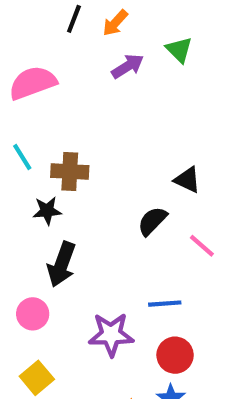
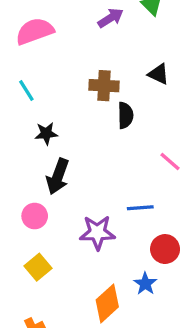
brown cross: (70, 172) -> (104, 86), moved
black triangle: (187, 180) -> (158, 74), moved
black semicircle: (152, 221) -> (125, 115), moved, turned 135
red circle: (175, 355) -> (165, 249), moved

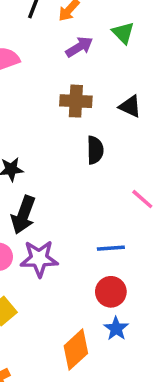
brown cross: (104, 86) -> (76, 101), moved
purple star: (97, 233) -> (39, 259), moved
red circle: (165, 249) -> (111, 292), moved

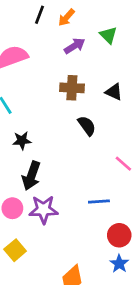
black semicircle: (95, 150) -> (87, 126), turned -35
red circle: (111, 292) -> (119, 235), moved
blue star: (116, 329) -> (119, 264), moved

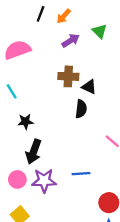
black triangle: (114, 92) -> (89, 87), moved
black semicircle: (87, 126) -> (81, 109), turned 42
blue line: (99, 201) -> (81, 174), moved

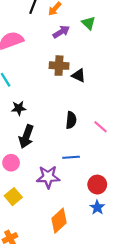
black semicircle: (81, 109) -> (71, 120), moved
purple star: (44, 181) -> (48, 177), moved

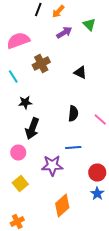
brown cross: (59, 66) -> (41, 64), moved, turned -30

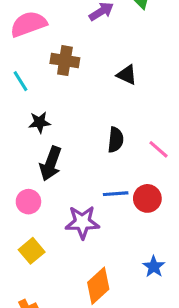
brown cross: (41, 64) -> (65, 61), turned 36
red circle: (97, 172) -> (147, 198), moved

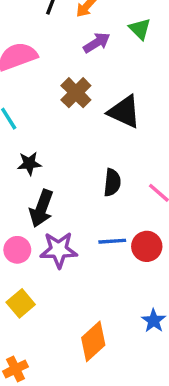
brown cross: (65, 61) -> (76, 93), moved, turned 36
black triangle: (127, 75) -> (124, 112), size x1.5
purple star: (82, 222) -> (59, 250), moved

